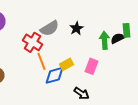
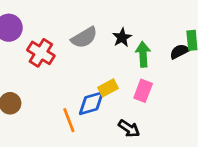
green arrow: (104, 40) -> (143, 54), moved
red cross: (32, 42) -> (41, 53), moved
orange line: (41, 61) -> (69, 120), moved

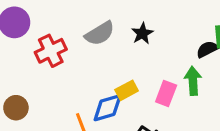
red cross: (41, 53) -> (51, 51), turned 32
green arrow: (143, 54) -> (193, 81), moved

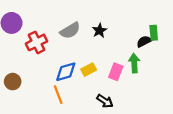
blue diamond: (108, 108) -> (66, 72), moved

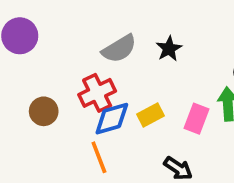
red cross: (37, 42) -> (97, 93), moved
brown circle: (13, 82) -> (44, 111), moved

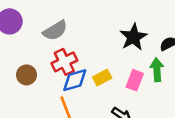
gray semicircle: (119, 49) -> (55, 31), moved
black star: (169, 49) -> (133, 37), moved, size x1.5

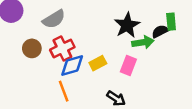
green arrow: (157, 70) -> (143, 42), moved, turned 85
brown circle: (26, 75) -> (32, 48), moved

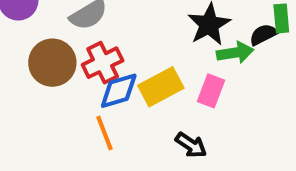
brown circle: (32, 48) -> (52, 63), size x1.5
yellow rectangle: (98, 63) -> (161, 87), size x1.5

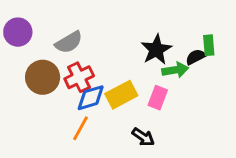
orange line: (105, 133) -> (80, 128), turned 50

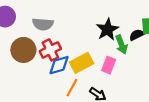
gray semicircle: (69, 42) -> (43, 24), turned 36
green arrow: (175, 70) -> (121, 45), turned 78
orange line: (80, 128) -> (72, 88), moved

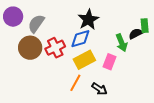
gray semicircle: (43, 24) -> (36, 24), moved, turned 120
black star: (107, 29) -> (88, 20), moved
blue diamond: (59, 65) -> (80, 39), moved

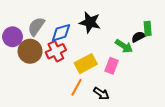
purple circle: (13, 17) -> (12, 37), moved
black star: (88, 20) -> (90, 22), turned -30
blue diamond: (80, 39) -> (61, 33), moved
green arrow: (122, 43) -> (124, 46), turned -36

